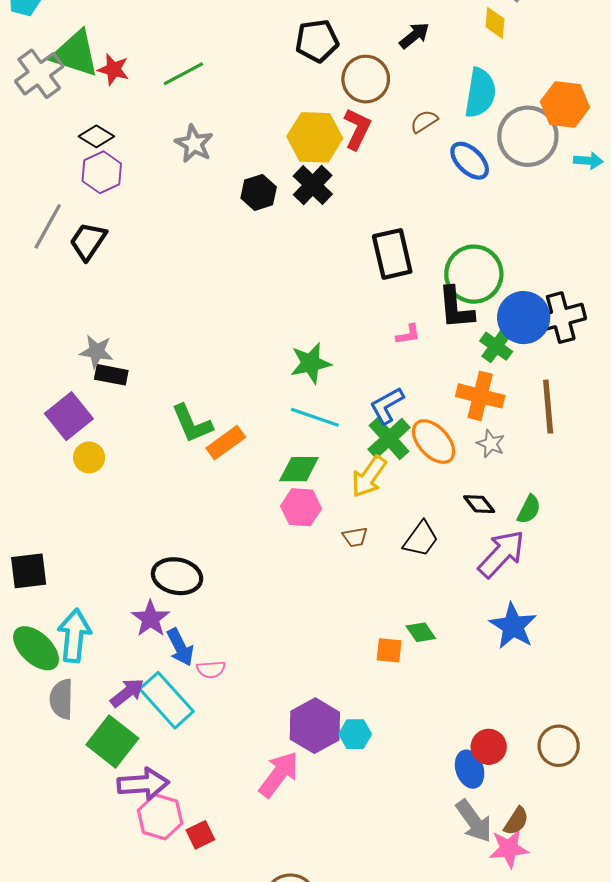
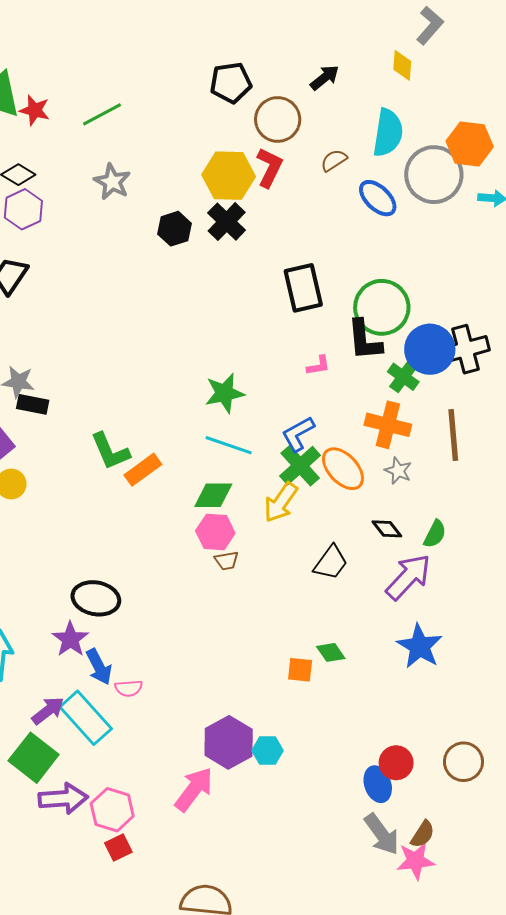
brown trapezoid: (355, 537) -> (227, 561), moved
pink hexagon: (160, 817) -> (112, 810), moved

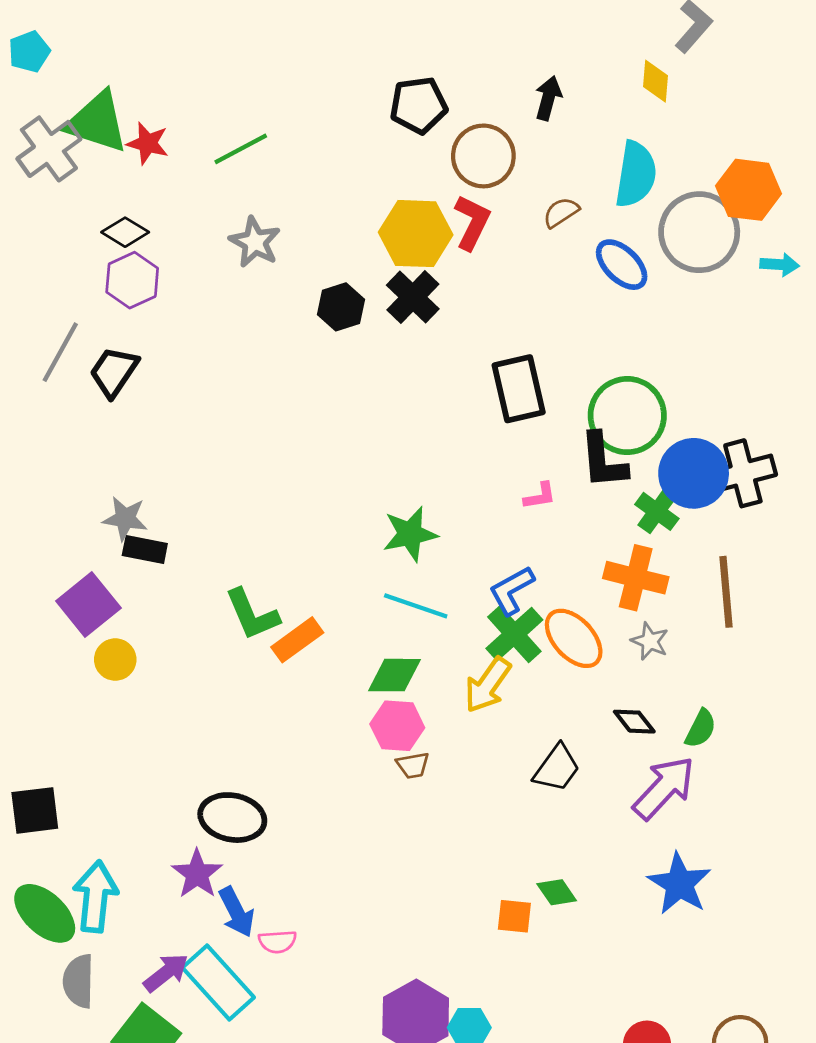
black arrow: (325, 78) -> (548, 98), turned -36

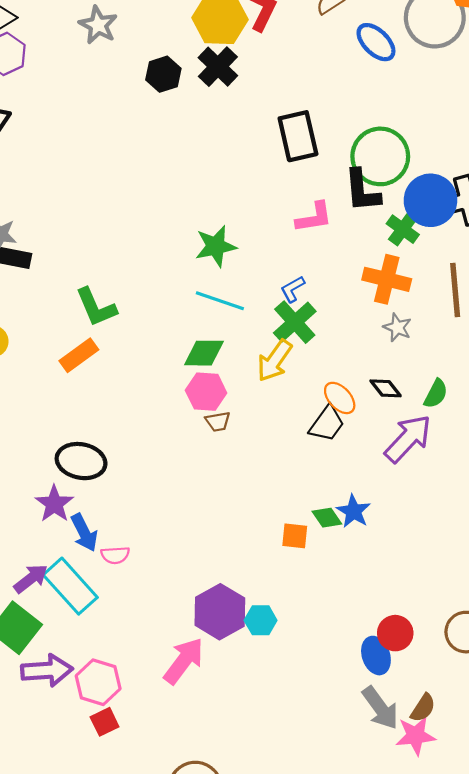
pink L-shape: (540, 496) -> (314, 217), size x1.5
blue L-shape: (512, 590) -> (293, 289), size x0.7
orange ellipse: (574, 638) -> (340, 398), moved, size x0.7
orange rectangle: (297, 640) -> (79, 355), moved
blue star: (679, 884) -> (354, 511), moved, size x0.7

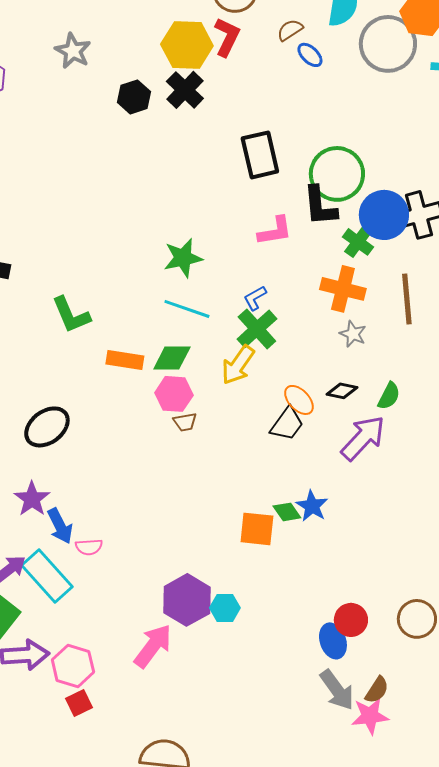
blue ellipse: (376, 42) -> (310, 55), moved, size x0.7
orange rectangle: (79, 355) -> (125, 360), moved, turned 45
black diamond: (386, 388) -> (342, 391), turned -40
black ellipse: (81, 461) -> (47, 427), moved, turned -48
orange square: (295, 536) -> (257, 529), size x1.4

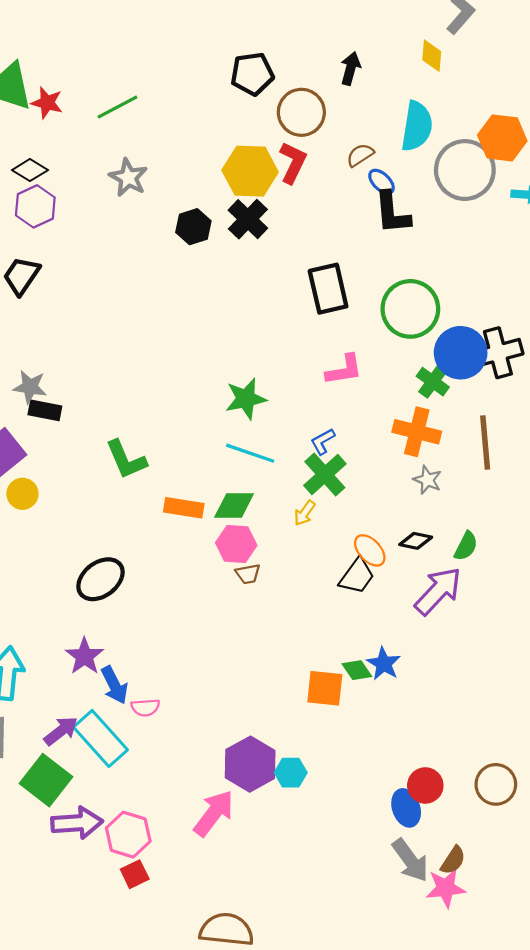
black L-shape: (320, 206) -> (392, 213), moved
yellow arrow: (238, 365) -> (305, 513), size x0.6

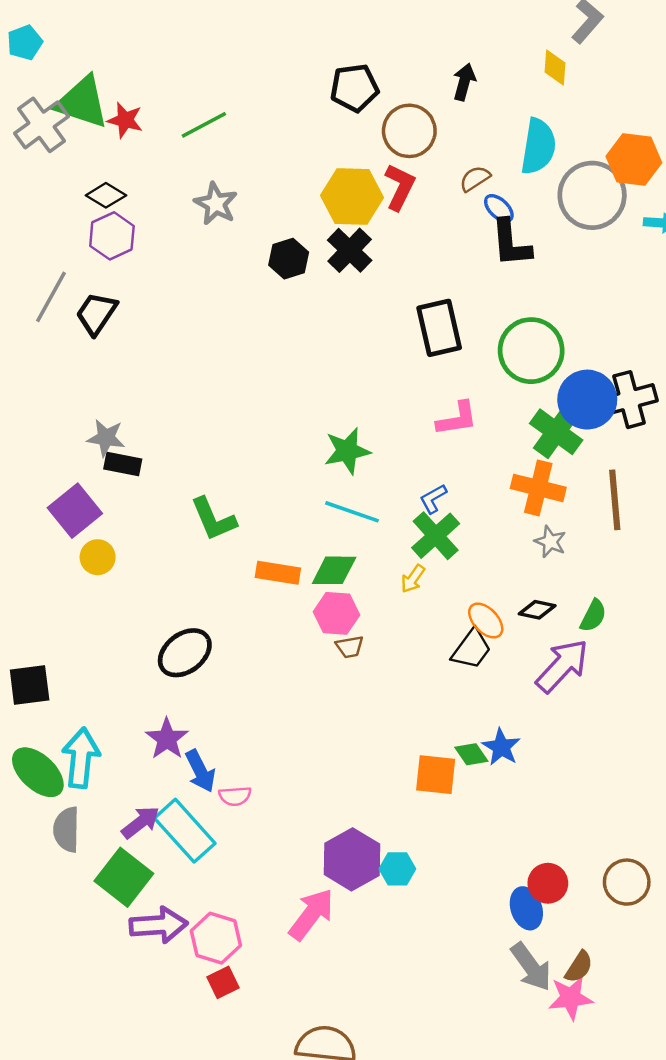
green cross: (433, 382) -> (556, 432), size x1.4

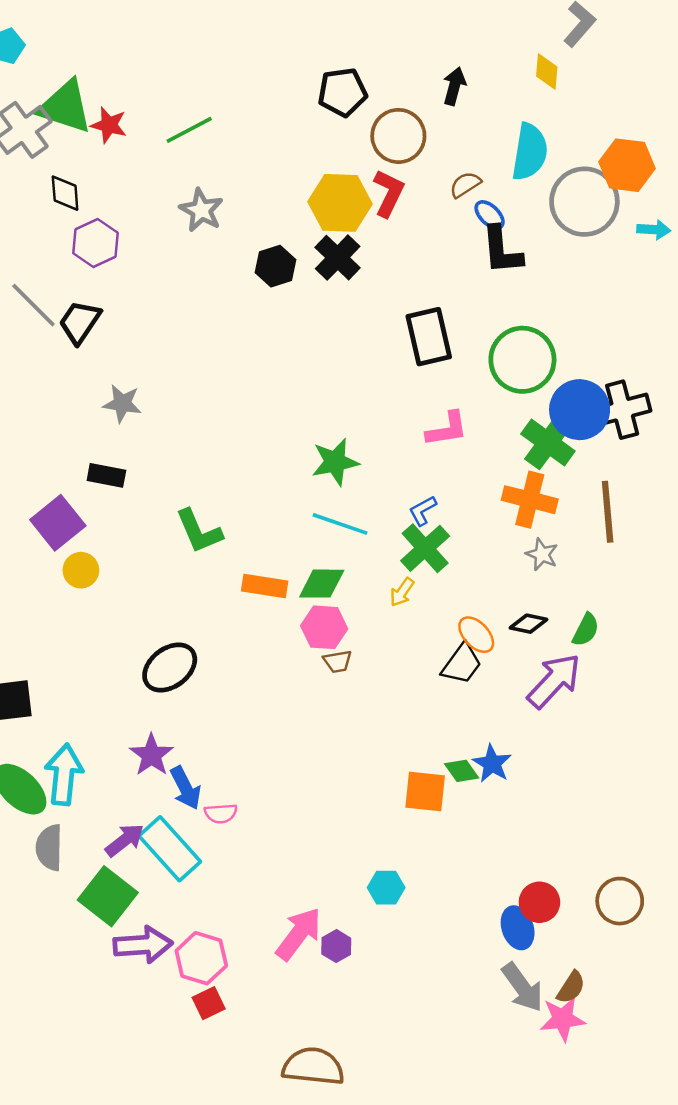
black diamond: (106, 195) -> (65, 193), moved, turned 54
gray line: (51, 297) -> (33, 305), turned -74
gray star: (106, 438) -> (122, 404), moved
purple hexagon: (352, 859) -> (336, 946), moved, size x0.5

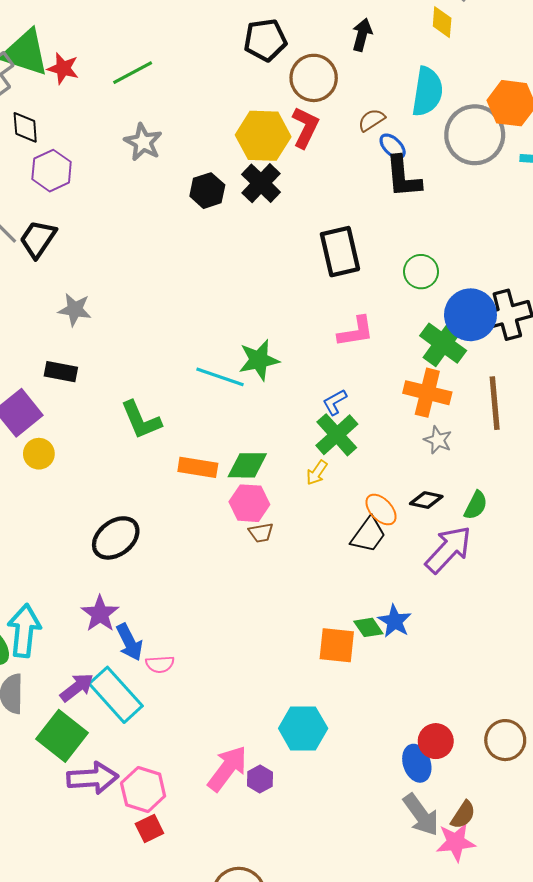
green circle: (522, 360) -> (421, 272), size x0.6
cyan line: (340, 524) -> (220, 377), moved
cyan hexagon: (386, 888) -> (303, 728), size x1.5

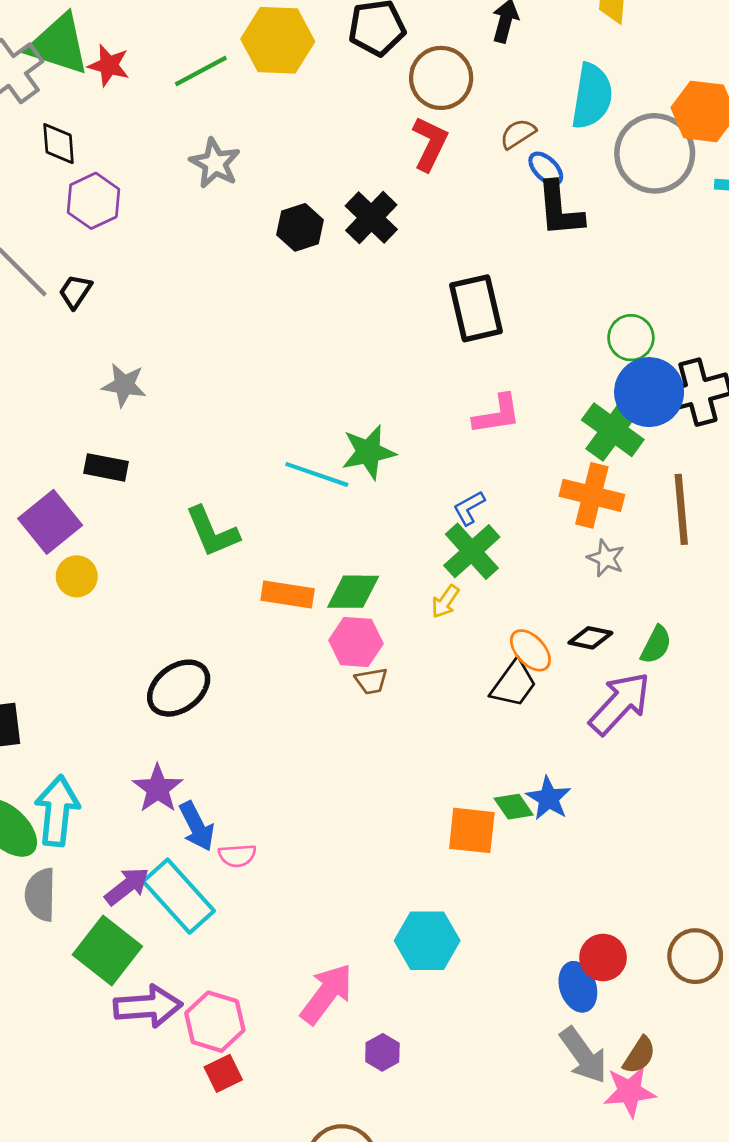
yellow hexagon: (263, 136) -> (278, 40), moved
black trapezoid: (38, 239) -> (75, 292), size x0.7
green circle: (421, 272) -> (631, 338), moved
purple hexagon: (260, 779) -> (382, 1052), moved

